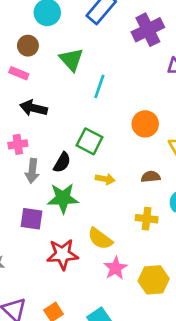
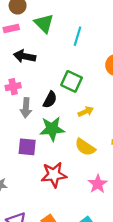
green triangle: (71, 59) -> (44, 23), moved
pink rectangle: (19, 73) -> (11, 28), turned -32
yellow arrow: (105, 179) -> (86, 112), turned -32
yellow semicircle: (100, 239) -> (85, 147), moved

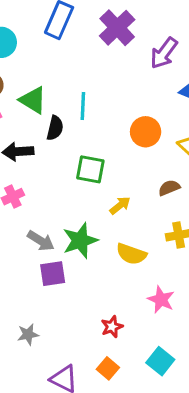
black semicircle: (50, 100) -> (55, 128), moved
gray arrow: (26, 108) -> (41, 241), moved, turned -48
red star: (54, 175) -> (112, 327), moved, size x0.6

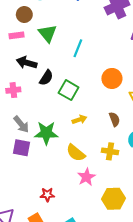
black semicircle: (55, 128) -> (46, 78), moved
brown semicircle: (169, 188) -> (114, 119), turned 72
pink star: (161, 300) -> (86, 177), moved

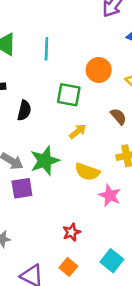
black semicircle: (46, 78) -> (24, 110), moved
green square: (69, 90) -> (69, 95), moved

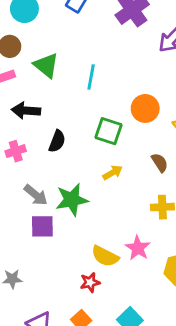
yellow semicircle: (87, 172) -> (105, 256), moved

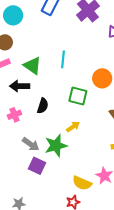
green triangle: (46, 65) -> (32, 66), moved
yellow arrow: (113, 173) -> (73, 127), moved
purple square: (42, 226) -> (37, 166), turned 30

